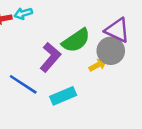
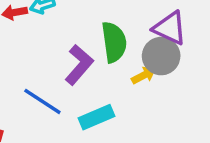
green semicircle: (76, 41) -> (114, 42), turned -64

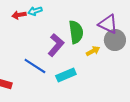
gray circle: (161, 56) -> (115, 40), moved

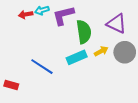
gray circle: (115, 40) -> (125, 52), moved
purple L-shape: (56, 45) -> (63, 15), moved, turned -145
cyan rectangle: (66, 75) -> (77, 57), moved

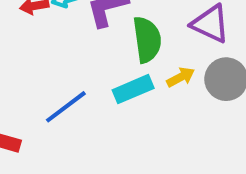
blue line: (42, 67) -> (66, 107), turned -70

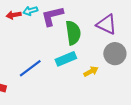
yellow arrow: (181, 77) -> (91, 71), moved

